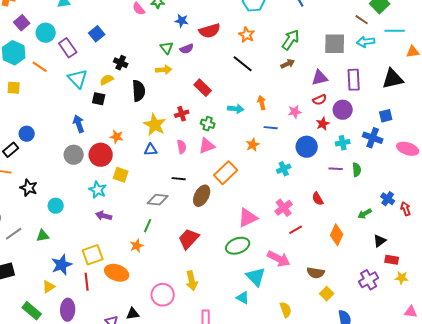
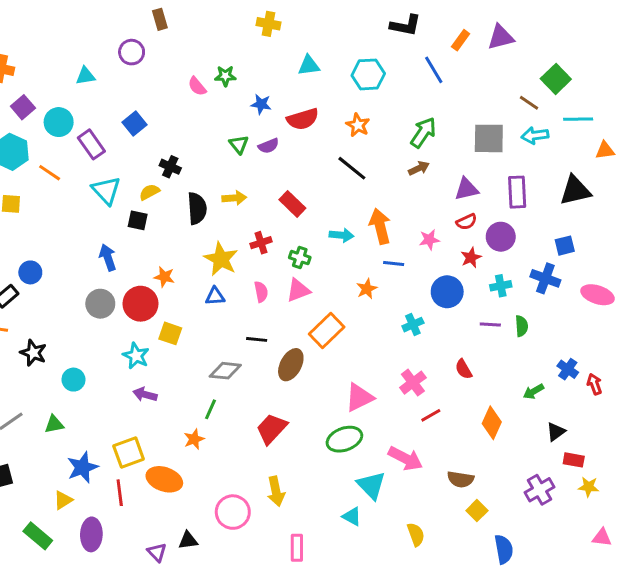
yellow arrow: (164, 70) -> (234, 198), moved
orange arrow: (262, 103) -> (380, 226), size x1.6

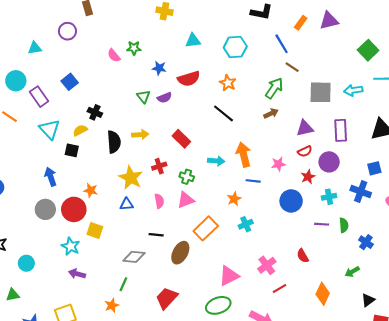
brown line: (529, 103) -> (292, 67), moved
cyan cross: (413, 325) -> (246, 224), moved
blue cross: (568, 369) -> (366, 242), moved

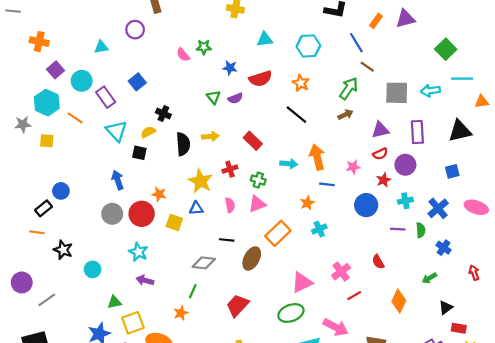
blue cross: (361, 191) -> (438, 208), moved, turned 30
yellow square: (95, 231) -> (174, 223), moved
green triangle: (13, 295) -> (114, 302), moved

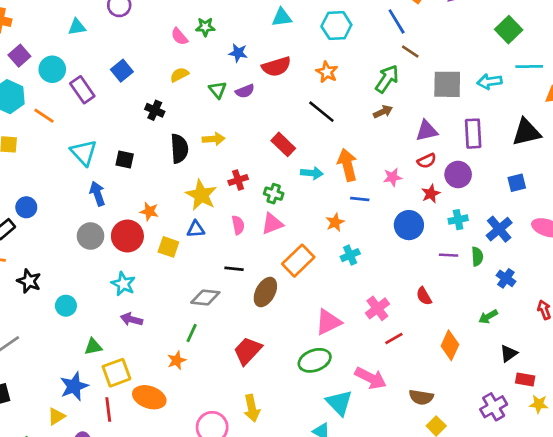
cyan triangle: (117, 131) -> (84, 153), moved
yellow semicircle: (148, 132) -> (179, 75), moved
red rectangle: (253, 141) -> (283, 144), moved

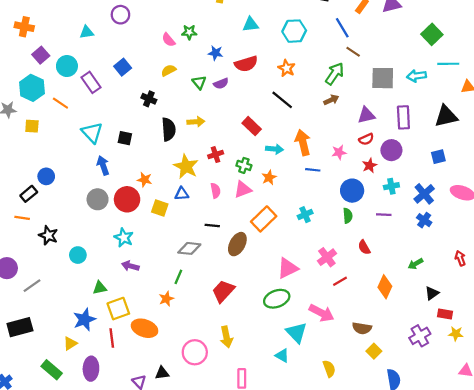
orange star: (335, 222) -> (269, 177), moved
green semicircle: (477, 256) -> (348, 216), moved
blue cross: (506, 278) -> (424, 220), moved

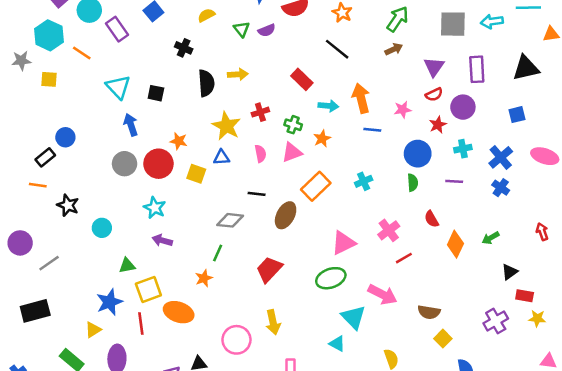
purple triangle: (366, 115) -> (434, 67), turned -42
orange diamond: (385, 287) -> (455, 244), moved

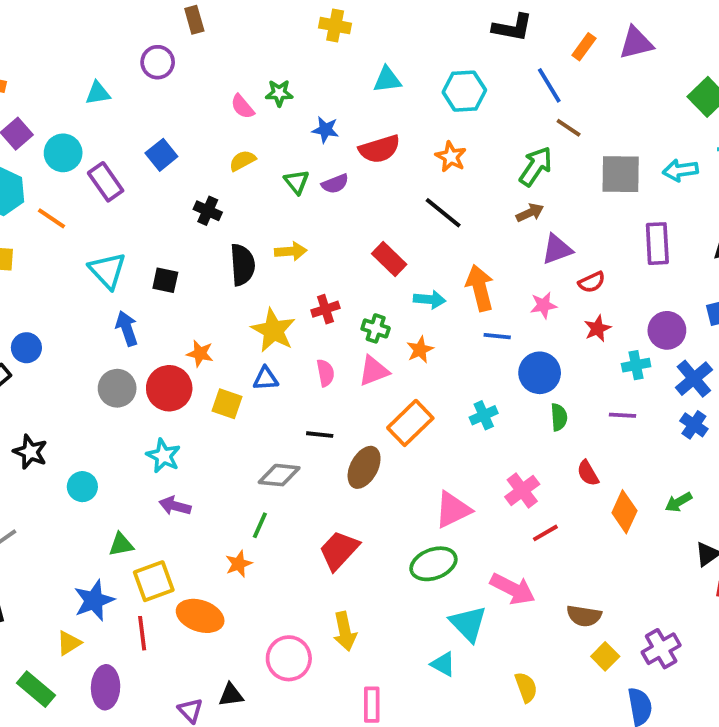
purple triangle: (434, 67) -> (557, 249), moved, turned 35
purple circle: (463, 107) -> (667, 330), moved
blue circle: (418, 154) -> (540, 373), moved
purple cross: (496, 321) -> (661, 649), moved

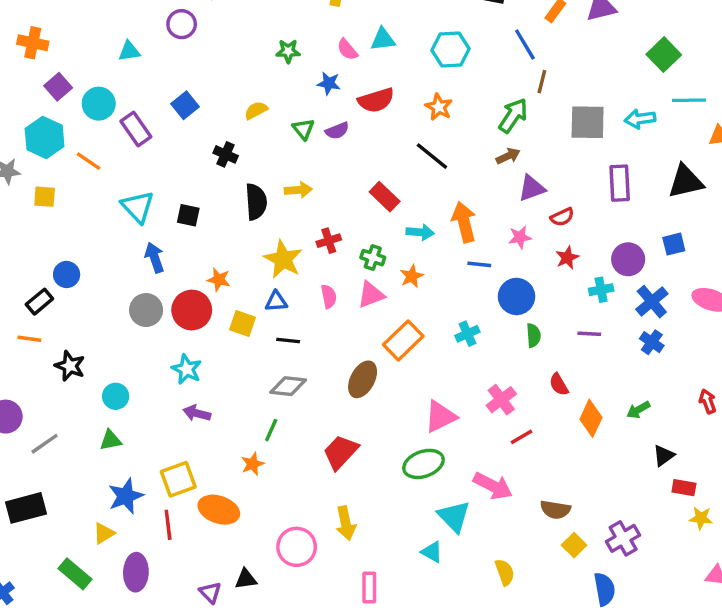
pink semicircle: (242, 107) -> (347, 50), moved
brown line: (569, 128) -> (542, 82), turned 70
black line: (320, 435) -> (288, 340), moved
green triangle: (121, 544) -> (111, 440), moved

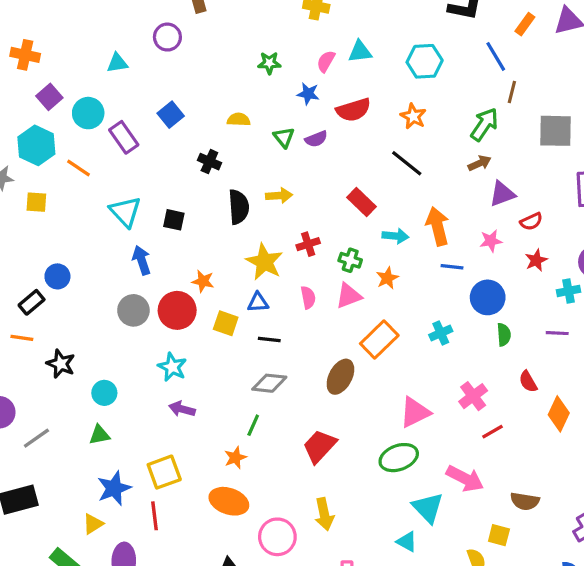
pink semicircle: (347, 50) -> (326, 61), turned 70
yellow semicircle: (256, 110) -> (239, 120), turned 30
orange ellipse: (219, 510) -> (229, 501), moved
yellow square: (574, 545) -> (499, 535), moved, turned -30

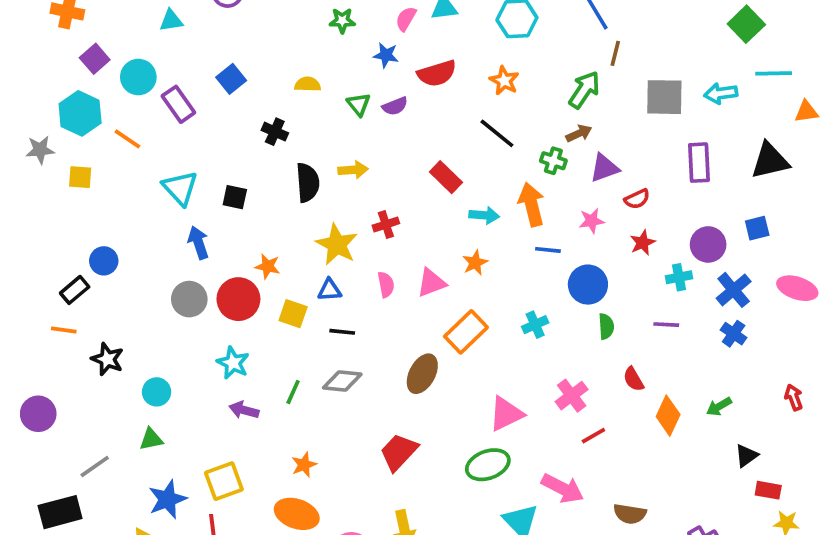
green cross: (350, 260) -> (553, 161), moved
green line: (253, 425) -> (293, 392), moved
gray line: (36, 438) -> (95, 467), moved

